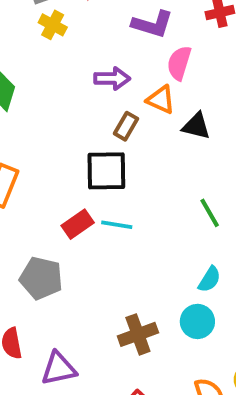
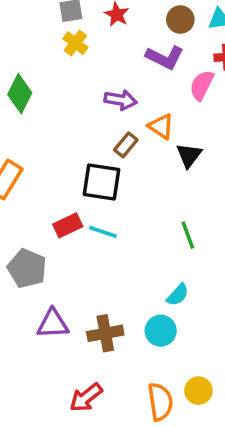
pink semicircle: (179, 63) -> (202, 85), moved
black triangle: (196, 126) -> (189, 155), turned 44
purple triangle: (59, 369) -> (53, 324), moved

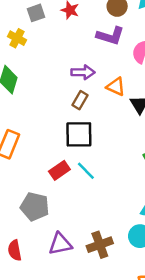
yellow cross: (75, 43) -> (17, 38), moved
brown rectangle: (126, 145) -> (80, 100), moved
cyan line: (103, 232) -> (86, 171), turned 36

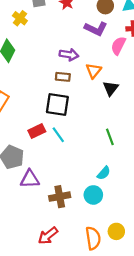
orange triangle: (116, 87) -> (94, 71), turned 35
brown rectangle: (80, 100) -> (63, 77), turned 56
purple triangle: (60, 244) -> (30, 179), moved

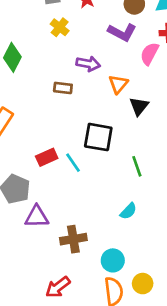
yellow cross: (20, 18) -> (60, 27), moved
brown rectangle: (63, 77) -> (63, 88), moved
black square: (57, 104) -> (98, 137), moved
cyan circle: (93, 195) -> (113, 260), moved

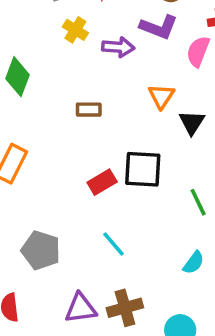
purple arrow: (88, 64) -> (118, 47), moved
red rectangle: (47, 157) -> (102, 182), moved
cyan line: (73, 163) -> (113, 244), moved
purple triangle: (37, 217) -> (81, 308), moved

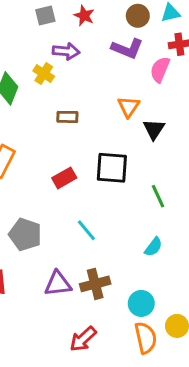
yellow cross: (75, 30) -> (44, 74), moved
purple arrow: (118, 47) -> (66, 51), moved
red rectangle: (102, 182) -> (64, 178), moved

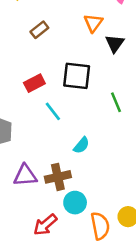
brown rectangle: (67, 117) -> (39, 30), turned -42
cyan line: (86, 230) -> (53, 111), moved
cyan semicircle: (153, 247) -> (81, 145), moved
cyan circle: (141, 303) -> (75, 203), moved

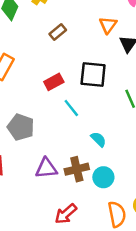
cyan semicircle: (81, 145) -> (98, 139), turned -84
cyan circle: (75, 203) -> (103, 177), moved

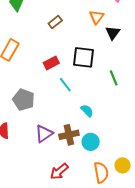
purple triangle: (46, 168) -> (44, 134), turned -30

